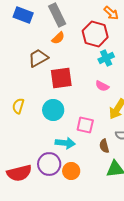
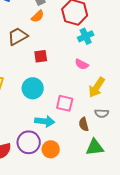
red square: (61, 78) -> (41, 56), size x0.6

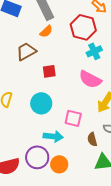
pink semicircle: (82, 64) -> (90, 79), size x1.6

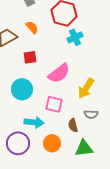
orange semicircle: (46, 31) -> (32, 27), moved, turned -88
pink semicircle: (90, 79) -> (59, 73), moved, turned -65
orange circle: (59, 164) -> (52, 143), moved

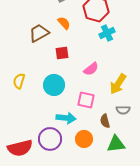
pink semicircle: (59, 73) -> (91, 69), size x0.7

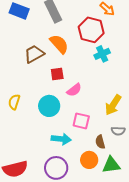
orange semicircle: (64, 23) -> (59, 44), size x1.5
pink semicircle: (91, 69) -> (74, 90), moved
purple circle: (50, 139) -> (56, 168), moved
orange circle: (84, 139) -> (89, 160), moved

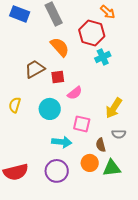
brown trapezoid: (34, 54) -> (35, 69), moved

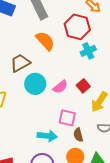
red square: (58, 77) -> (83, 86), moved, turned -32
cyan circle: (50, 109) -> (35, 84), moved
brown semicircle: (101, 145) -> (78, 135), moved

